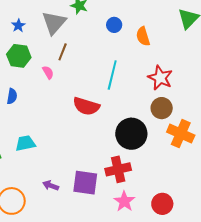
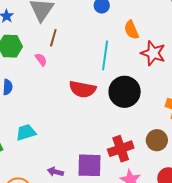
orange semicircle: (143, 36) -> (131, 30), moved
brown circle: (162, 108) -> (157, 140), moved
black circle: (131, 134) -> (125, 92), moved

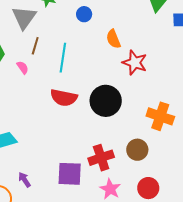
cyan line: (105, 55) -> (63, 58), moved
purple arrow: (55, 172) -> (24, 180), moved, turned 42

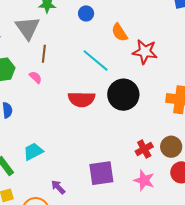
cyan line: (63, 58) -> (96, 61), moved, turned -48
brown circle: (137, 150) -> (171, 147), moved
red cross: (101, 158) -> (144, 149), moved, size x0.7

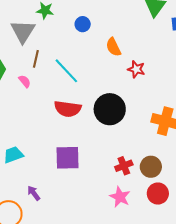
red star: (145, 52) -> (136, 69), size x0.7
cyan line: (96, 61) -> (66, 71), moved
purple square: (101, 173) -> (67, 158), moved

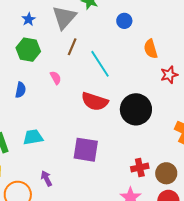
red star: (136, 69) -> (169, 75), turned 30
pink semicircle: (25, 81) -> (56, 78), moved

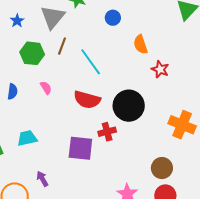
green hexagon: (28, 50) -> (32, 53), moved
red star: (169, 75) -> (160, 69), turned -30
pink semicircle: (56, 78) -> (46, 88), moved
red cross: (140, 167) -> (107, 132), moved

